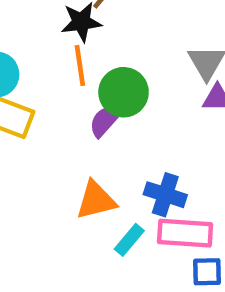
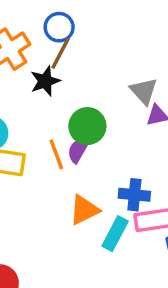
orange line: (80, 66) -> (56, 154), moved
cyan rectangle: (129, 240) -> (115, 234), size x1.4

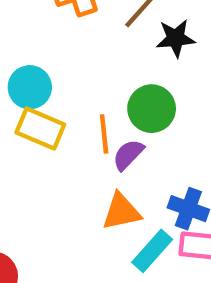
black star: (45, 81) -> (176, 38), moved
purple semicircle: (78, 150) -> (128, 155), moved

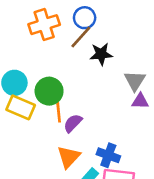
green circle: (152, 109) -> (49, 91), moved
orange triangle: (121, 212) -> (69, 157), turned -35

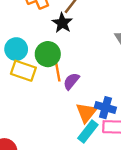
black star: (101, 54) -> (62, 23), moved, turned -30
orange triangle: (69, 157) -> (86, 113), moved

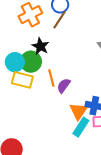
black star: (62, 23) -> (40, 46), moved
green circle: (48, 54) -> (31, 62), moved

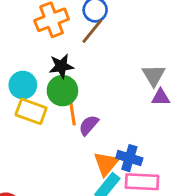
black star: (40, 46) -> (61, 66), turned 30
green circle: (31, 62) -> (62, 91), moved

